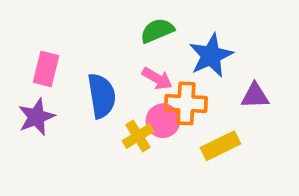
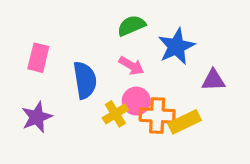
orange cross: (186, 103) -> (157, 115), moved
purple star: (36, 117) -> (37, 117), moved

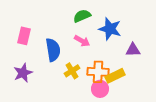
blue star: (176, 46) -> (110, 29), turned -30
pink circle: (136, 101) -> (100, 89), moved

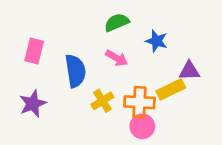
blue star: (110, 29) -> (157, 41), size x0.7
yellow rectangle: (115, 76) -> (171, 89), moved

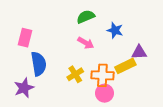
blue semicircle: (75, 71) -> (39, 64), moved
purple star: (33, 104) -> (24, 88), moved

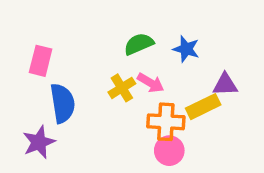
green semicircle: (86, 17) -> (139, 44), moved
pink arrow: (86, 43) -> (151, 83), moved
yellow cross: (75, 74) -> (122, 88), moved

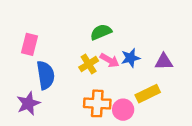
blue star: (186, 49) -> (130, 58), moved, turned -30
yellow rectangle: (203, 107) -> (148, 94), moved
orange cross: (166, 122) -> (97, 103), moved

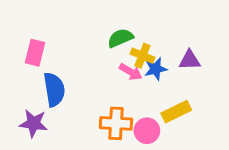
purple triangle: (164, 62) -> (190, 60), moved
yellow cross: (89, 64) -> (142, 56), moved, turned -36
purple star: (28, 103) -> (34, 123), turned 30

